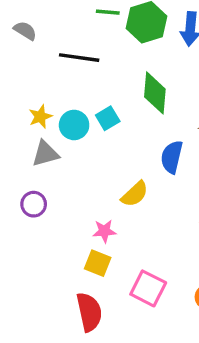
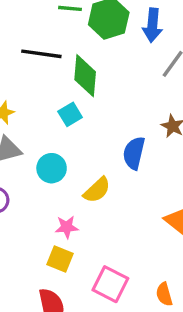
green diamond: (155, 93) -> (85, 76), moved
cyan circle: (74, 125) -> (52, 168), moved

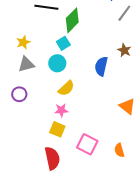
green diamond: (85, 76) -> (72, 20), turned 40
cyan circle: (52, 168) -> (57, 63), moved
yellow semicircle: (97, 190) -> (66, 88), moved

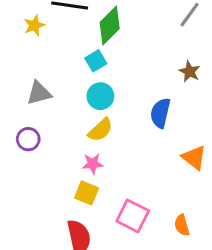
yellow star: (23, 42) -> (34, 25), moved
cyan circle: (57, 63) -> (100, 96), moved
blue semicircle: (101, 66) -> (160, 113), moved

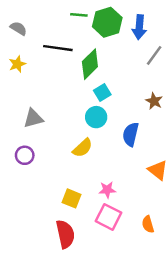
yellow star: (34, 25) -> (17, 64), moved
cyan square: (96, 61) -> (102, 92), moved
cyan circle: (100, 96) -> (96, 117), moved
pink star: (93, 164) -> (107, 190), moved

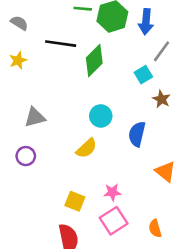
cyan square: (102, 92) -> (143, 75), moved
pink square: (108, 217) -> (114, 221), turned 30

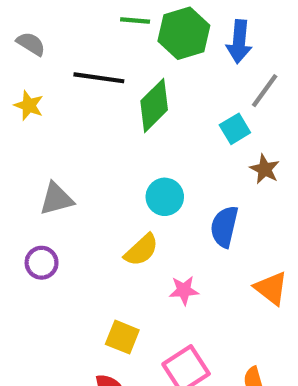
yellow star: (18, 60) -> (29, 105), turned -30
pink star: (112, 192) -> (184, 290), moved

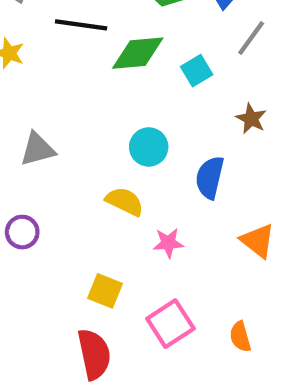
green diamond: (154, 105) -> (138, 53), turned 40
cyan square: (235, 129) -> (197, 71), moved
yellow semicircle: (141, 250) -> (125, 201), turned -111
purple circle: (42, 263) -> (22, 232), moved

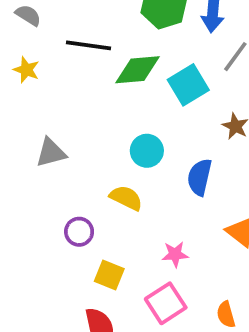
cyan square: (197, 71) -> (188, 85), size x1.5
purple circle: (22, 232) -> (79, 232), moved
pink star: (168, 243) -> (175, 254), moved

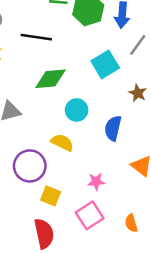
green diamond: (137, 70) -> (51, 79), moved
purple circle: (79, 232) -> (30, 166), size x1.6

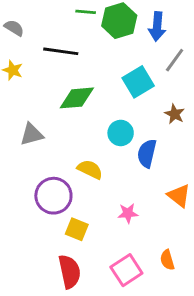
cyan circle: (77, 110) -> (121, 133), moved
pink square: (90, 215) -> (126, 270), moved

